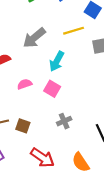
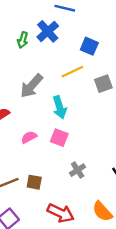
cyan arrow: (57, 61) -> (60, 107), turned -36

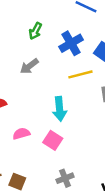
blue cross: (48, 31) -> (71, 43), moved
gray arrow: (31, 86) -> (29, 66), moved, size x0.7

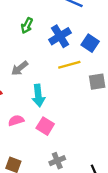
gray arrow: (29, 66) -> (20, 68), moved
cyan arrow: (60, 109) -> (38, 96), moved

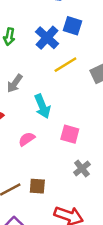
blue square: (90, 43) -> (73, 26), moved
pink square: (45, 126) -> (70, 134), moved

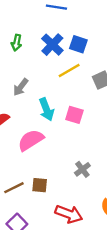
blue square: (73, 26) -> (78, 44), moved
pink square: (70, 134) -> (74, 115), moved
pink semicircle: (27, 139) -> (31, 140), size x1.6

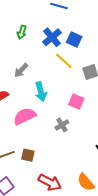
yellow line: (69, 71) -> (64, 61), turned 66
pink square: (74, 115) -> (76, 101), moved
gray cross: (82, 169) -> (62, 125), moved

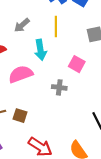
yellow line: (64, 61) -> (56, 26), moved, turned 42
gray cross: (62, 125) -> (59, 87), turned 32

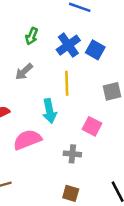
gray arrow: (22, 25) -> (24, 72), moved
brown square: (20, 116) -> (71, 193), moved

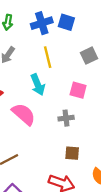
blue cross: (68, 45) -> (42, 23), turned 30
pink semicircle: (27, 140) -> (24, 114), turned 75

